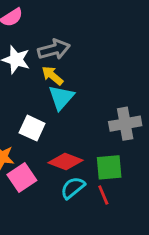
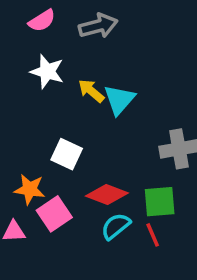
gray arrow: (54, 49) -> (98, 26), moved
cyan triangle: (61, 97) -> (119, 100), moved

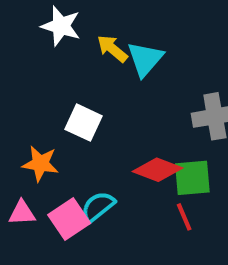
red diamond: (107, 195) -> (157, 170), moved
pink square: (54, 214) -> (69, 219), moved
cyan semicircle: (116, 226) -> (98, 207), moved

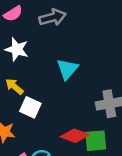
yellow arrow: (112, 49) -> (14, 86), moved

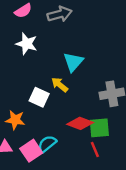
yellow arrow: (14, 86) -> (60, 85), moved

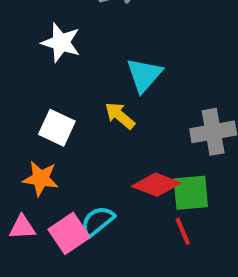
white square: (39, 97) -> (57, 128), moved

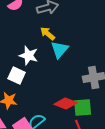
white star: (61, 43) -> (29, 55), moved
yellow arrow: (120, 116) -> (48, 33), moved

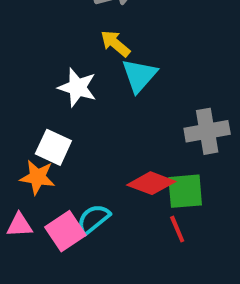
white square: (17, 75) -> (53, 147), moved

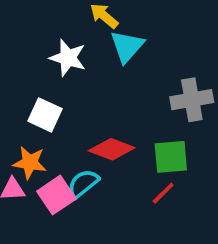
orange star: (37, 177) -> (30, 163), moved
red diamond: (151, 183) -> (112, 149), moved
red line: (177, 229) -> (163, 193), turned 68

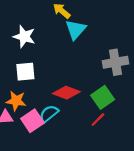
white star: (68, 58) -> (24, 37), moved
white square: (45, 115) -> (25, 72), turned -30
green square: (171, 157) -> (103, 97), turned -30

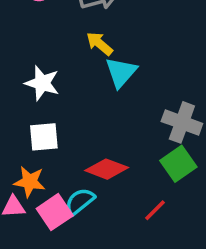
gray cross: (115, 62) -> (182, 122), turned 30
green square: (103, 97) -> (178, 164), moved

